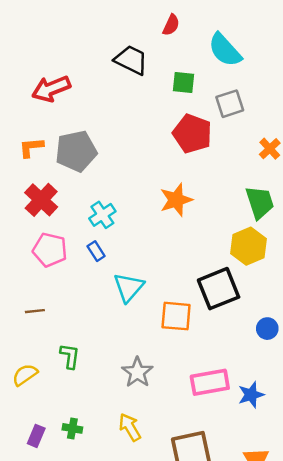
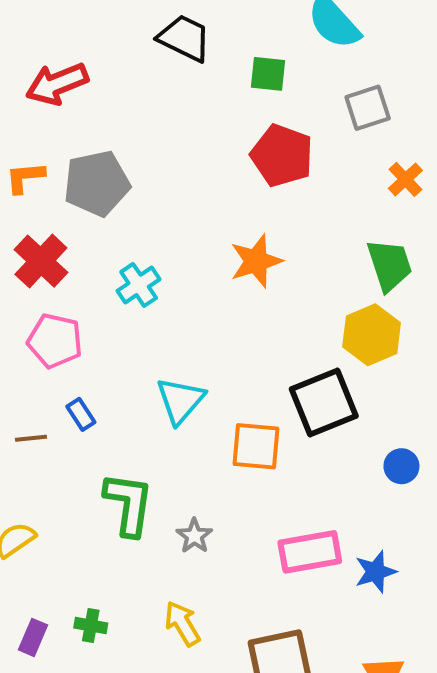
gray square: (230, 104) -> (368, 108), moved
blue rectangle: (96, 251) -> (81, 414), moved
green L-shape: (70, 356) -> (129, 504), moved, size x1.6
gray star: (137, 372) -> (194, 536), size x0.7

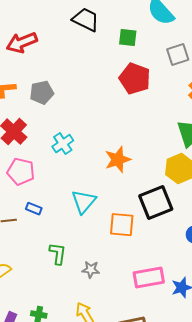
gray pentagon: (97, 183) -> (42, 93), size x0.7
orange star: (256, 261) -> (118, 160), moved
blue rectangle: (81, 414) -> (34, 209), turned -35
green L-shape: (129, 504) -> (58, 254), size x0.7
gray star: (194, 536) -> (91, 270), turned -30

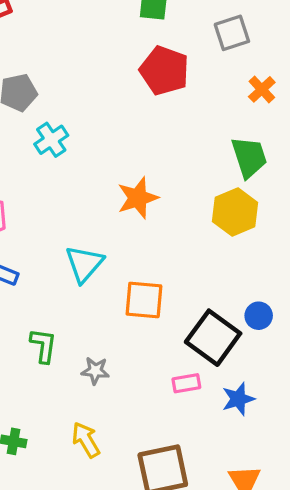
cyan cross: (63, 144) -> (51, 140), moved
black square: (156, 203) -> (213, 338), moved, turned -32
pink rectangle: (149, 278) -> (186, 383), size x0.6

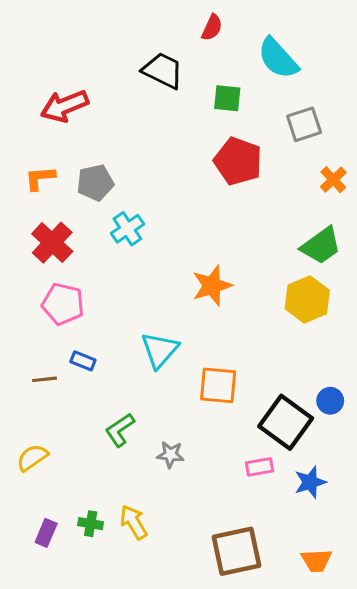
green trapezoid: (249, 157) -> (321, 246), turned 72
green L-shape: (43, 346) -> (120, 430), turned -132
yellow arrow: (86, 440) -> (134, 522), moved

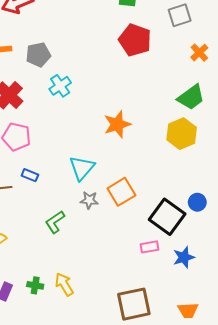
orange square: (218, 385) -> (121, 192), turned -36
gray star: (170, 455) -> (89, 200), moved

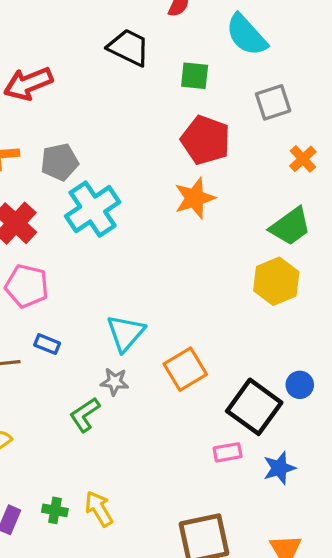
cyan cross: (60, 86) -> (93, 209), size x1.6
orange star: (117, 124) -> (195, 198), moved
gray star: (89, 200) -> (115, 382), moved

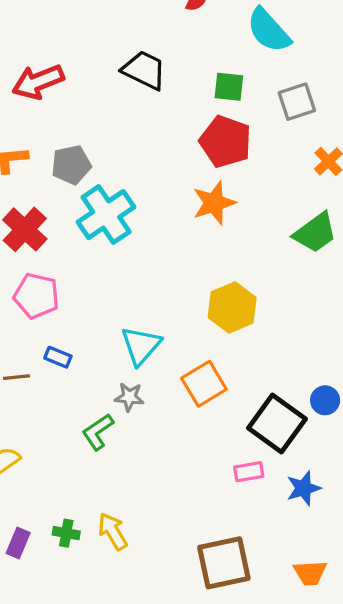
black trapezoid: (129, 47) -> (144, 70), moved
green square: (195, 76) -> (229, 87), moved
yellow hexagon: (276, 281) -> (232, 307), moved

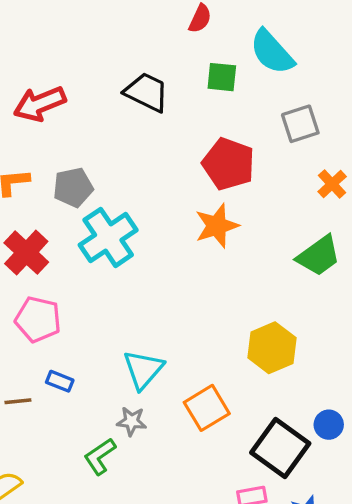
green square: (229, 87) -> (222, 77), moved
yellow hexagon: (232, 307) -> (272, 348), moved

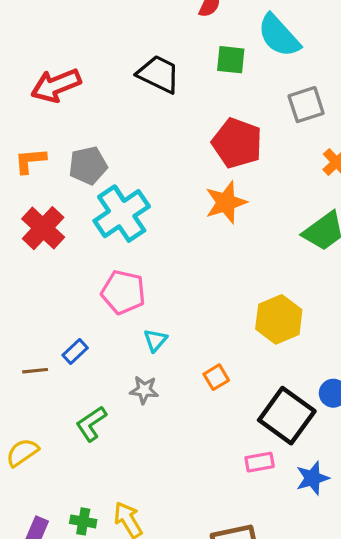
pink pentagon: (38, 319) -> (123, 292), moved
cyan triangle: (143, 369) -> (155, 340), size x0.6
blue rectangle: (60, 381) -> (75, 351), turned -65
orange square: (207, 408) -> (216, 377), size x0.6
green L-shape: (100, 456) -> (91, 424), moved

